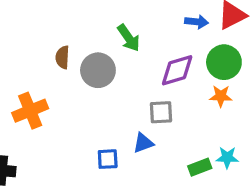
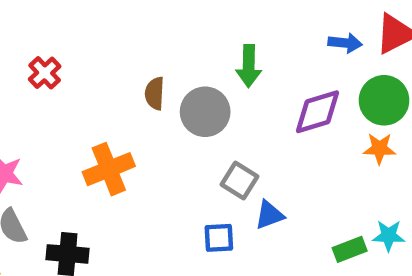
green arrow: (129, 38) -> (249, 66), turned 36
gray square: (161, 112) -> (240, 181), moved, turned 35

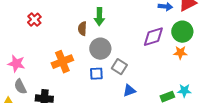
green arrow: (249, 66) -> (99, 17), moved
gray circle: (205, 112) -> (100, 49), moved
blue triangle: (269, 215) -> (129, 91), moved
blue square: (219, 238) -> (96, 74), moved

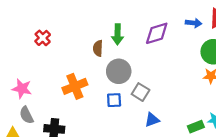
purple diamond: (153, 37) -> (157, 33), moved

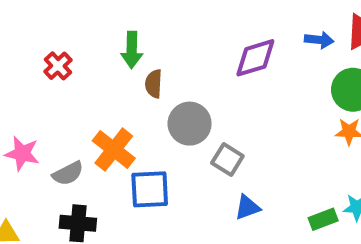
green arrow: (118, 34) -> (132, 50), moved
orange cross: (75, 86) -> (114, 150), turned -30
blue square: (114, 100) -> (150, 189), moved, size x1.5
gray semicircle: (27, 115) -> (68, 173), moved, turned -90

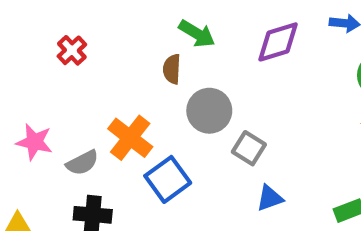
green arrow: (132, 50) -> (197, 34), moved, turned -60
blue square: (150, 189) -> (168, 179), turned -33

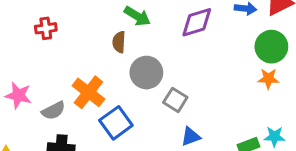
red cross: (72, 50) -> (46, 28), turned 35

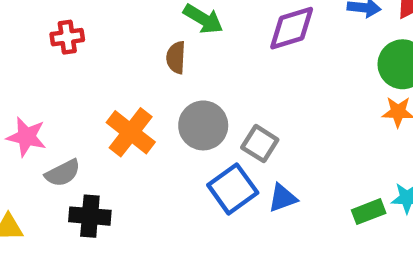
gray circle: (146, 73) -> (203, 125), moved
gray semicircle: (53, 111) -> (63, 173), moved
blue square: (116, 123) -> (233, 189), moved

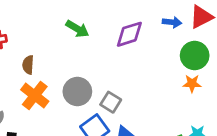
brown semicircle: (176, 57) -> (28, 65), moved

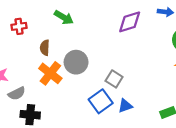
green arrow: (77, 29) -> (64, 17), moved
gray circle: (77, 91) -> (76, 62), moved

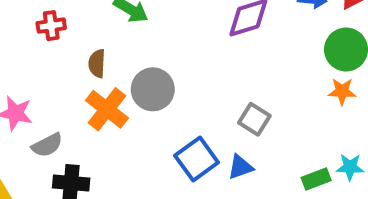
gray square: (114, 79) -> (254, 119), moved

